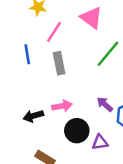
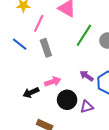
blue line: (27, 54) -> (20, 44), turned -35

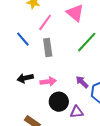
black arrow: (31, 93) -> (25, 78), moved

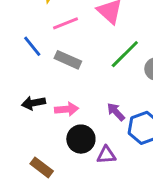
pink line: (45, 22) -> (65, 23), turned 30
gray rectangle: (48, 47) -> (68, 60), turned -60

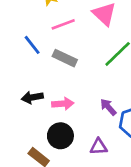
black circle: (81, 139) -> (60, 136), moved

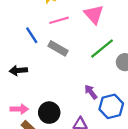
black arrow: (32, 97) -> (18, 71), moved
pink arrow: (63, 104) -> (19, 109), moved

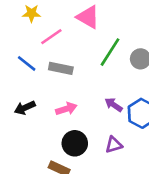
pink arrow: (19, 109) -> (66, 109), moved

